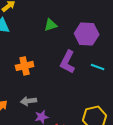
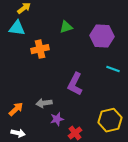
purple L-shape: (68, 62) -> (75, 84), moved
orange cross: (25, 66) -> (40, 49), moved

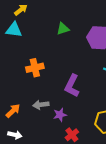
orange cross: (40, 49) -> (35, 68), moved
purple star: (57, 119) -> (60, 115), moved

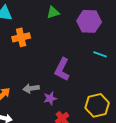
orange cross: (35, 68) -> (21, 37), moved

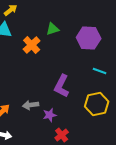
orange cross: (21, 37) -> (32, 45), moved, turned -30
yellow hexagon: (97, 105) -> (97, 104), moved

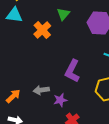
green triangle: (53, 29) -> (63, 14), turned -32

